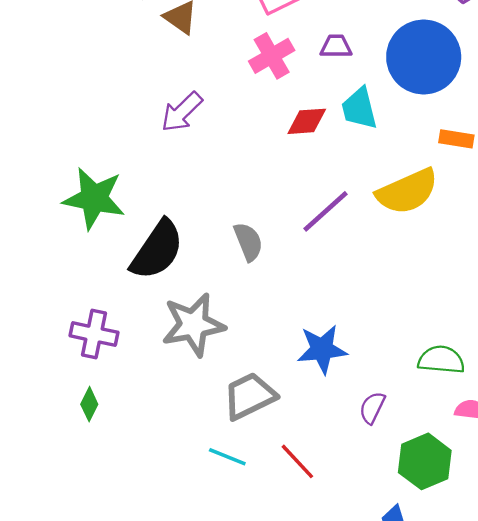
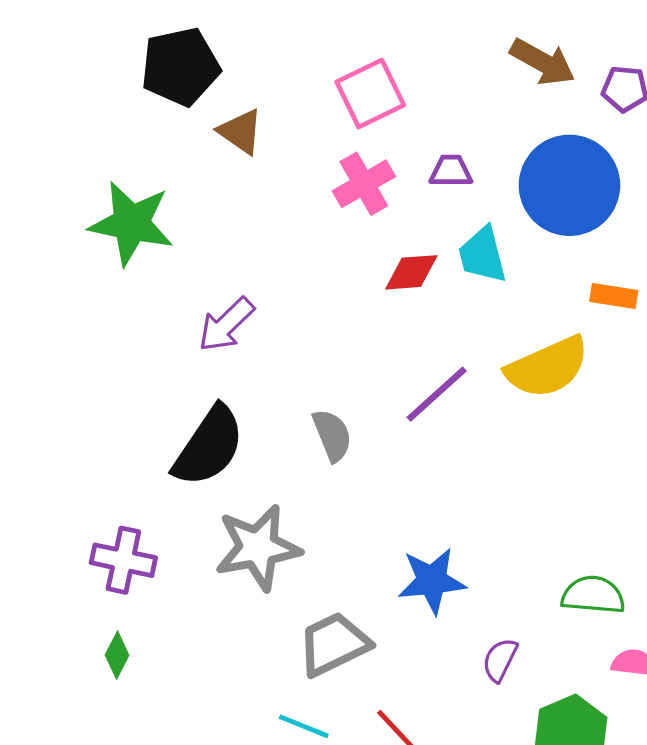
purple arrow: (182, 112) -> (226, 325), moved
green star: (94, 198) -> (131, 223), moved

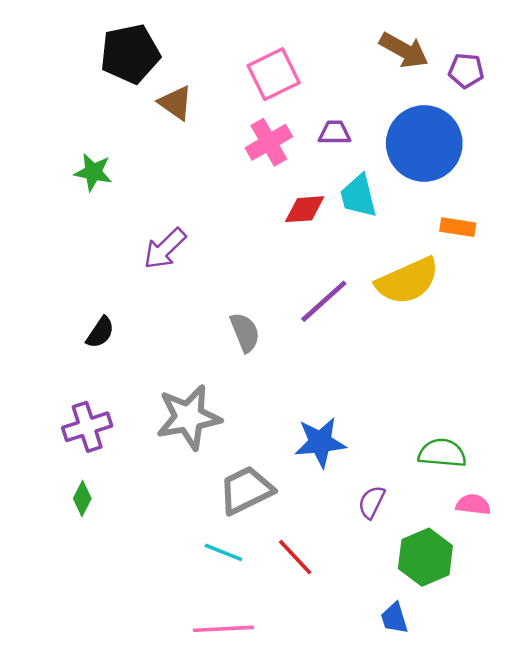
green star: (131, 223) -> (93, 172), size x0.6
black semicircle: (209, 446) -> (100, 332), moved, size x0.5
purple cross: (123, 560) -> (87, 427), turned -30

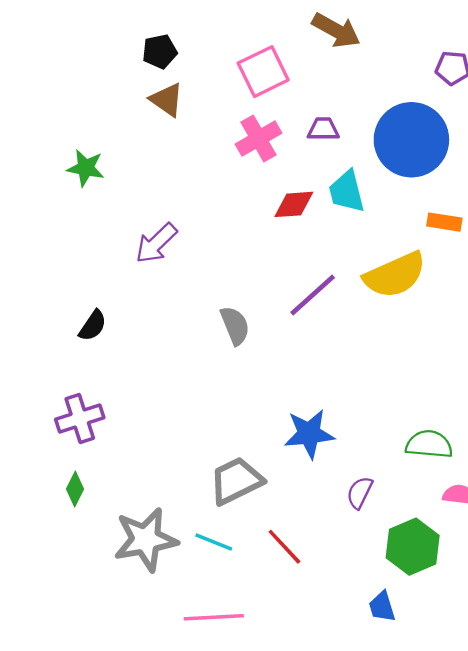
brown arrow: (404, 50) -> (336, 30), moved
black pentagon: (130, 54) -> (160, 52), moved, size x0.6
gray star: (189, 417) -> (146, 540), moved

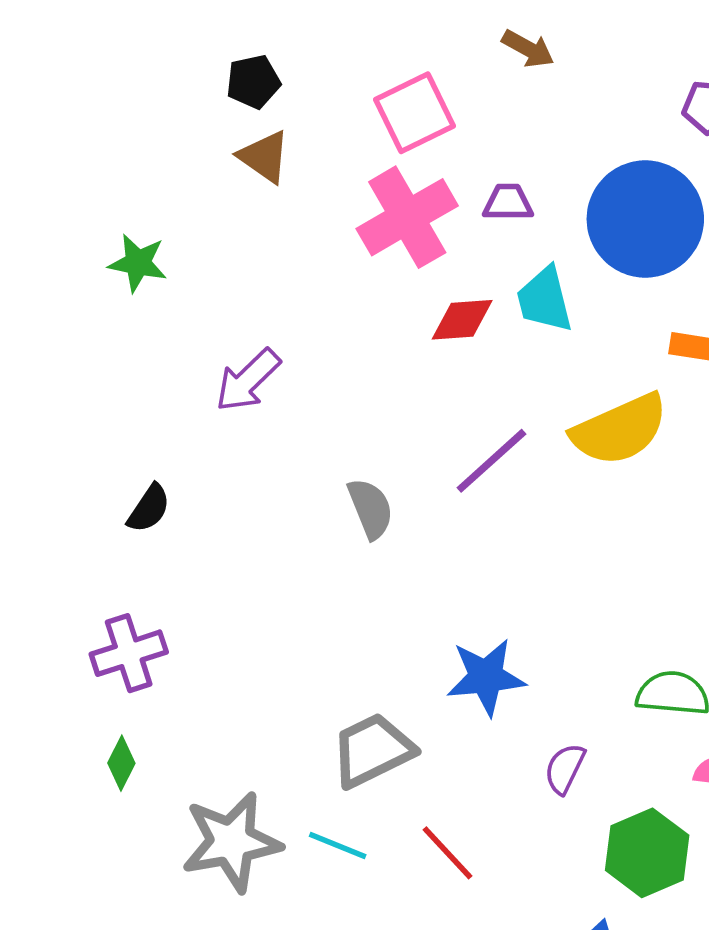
brown arrow: (336, 30) -> (528, 49), size x0.7
pink cross: (259, 139) -> (407, 217), size x1.4

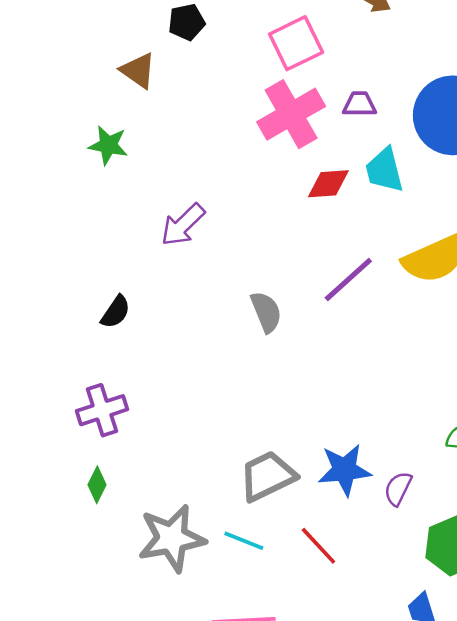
brown triangle: (264, 157) -> (138, 71), moved
blue star: (486, 677) -> (345, 470), moved

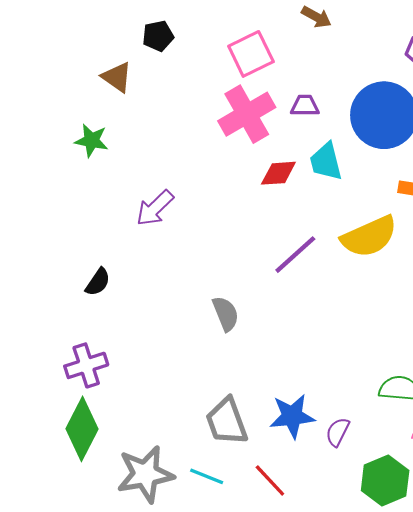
gray semicircle: (266, 312) -> (226, 314), moved
gray trapezoid: (267, 476) -> (227, 421), turned -84
green diamond: (97, 485) -> (82, 429), size x2.0

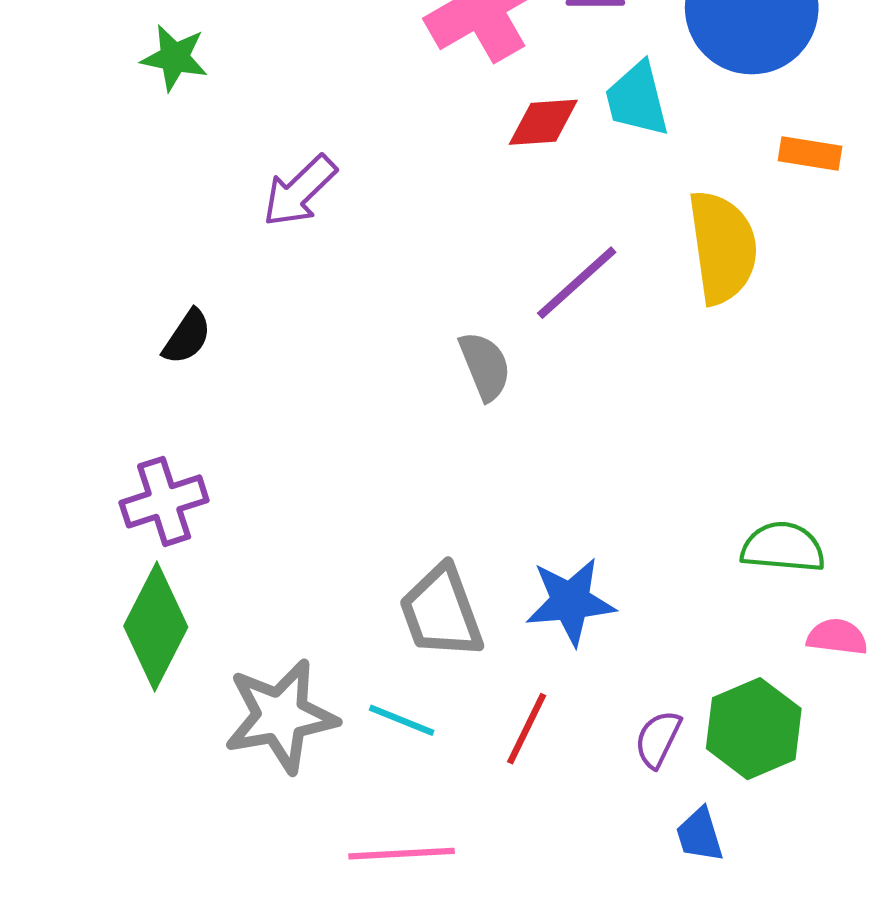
yellow semicircle: (369, 237) -> (723, 247), turned -74
gray semicircle: (226, 314) -> (485, 366), moved
purple semicircle: (338, 432) -> (658, 739), moved
red line: (270, 481) -> (527, 729), turned 69

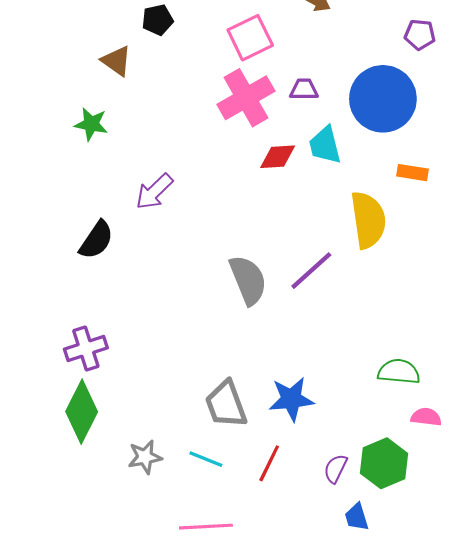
purple line: (577, 283) -> (311, 271), moved
black semicircle: (187, 337) -> (96, 240), moved, size x1.4
gray semicircle: (485, 366) -> (248, 280), size x1.4
gray star: (281, 716) -> (145, 457), size x0.6

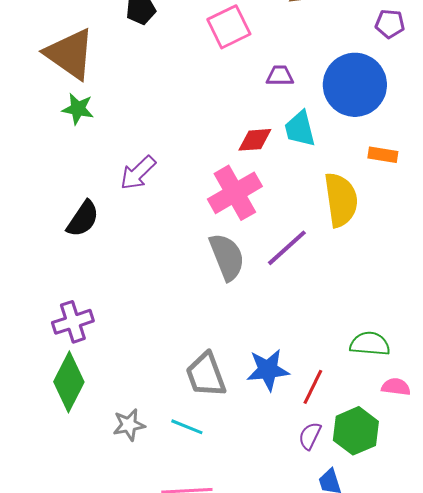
brown triangle: (116, 61) -> (70, 54), moved, size x1.8
pink cross: (246, 98) -> (235, 193), moved
red line: (269, 463) -> (313, 387), moved

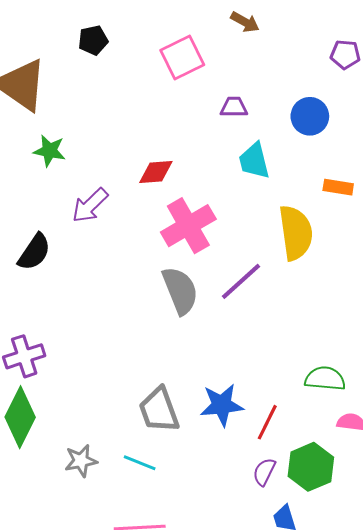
blue circle: (355, 85) -> (310, 116), size x0.6
green star: (78, 109) -> (50, 151), moved
red diamond: (255, 140) -> (156, 172), moved

